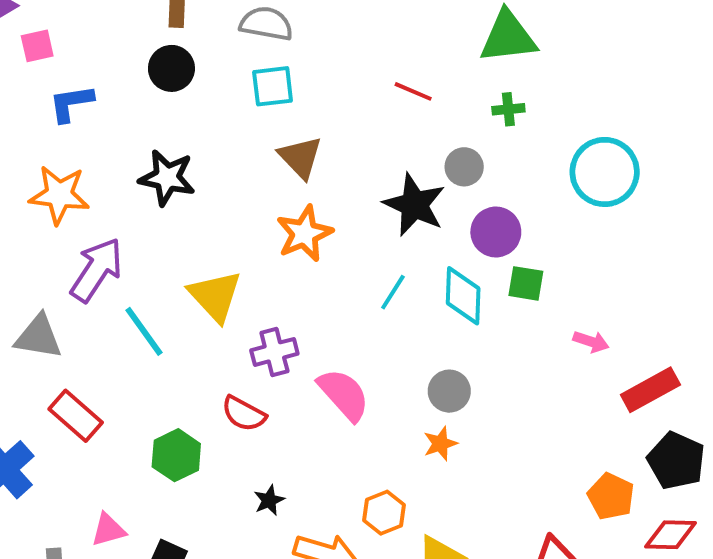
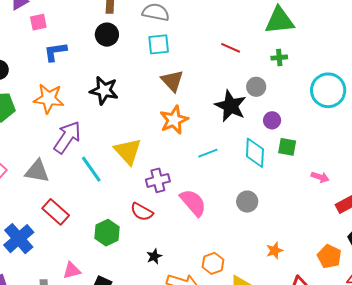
purple circle: (496, 232) -> (272, 120), size x0.7
cyan line: (393, 292) -> (208, 153), moved, turned 36
orange star: (440, 444) -> (274, 251), moved

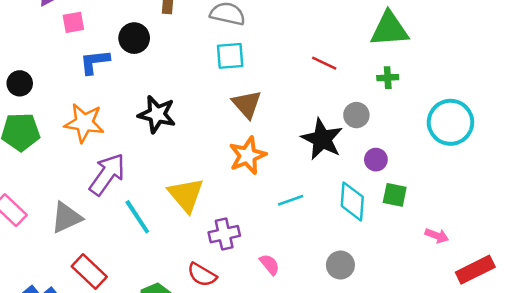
black circle: (107, 35) -> (134, 38), moved
gray triangle: (37, 171) -> (66, 218), turned -36
pink semicircle: (193, 203) -> (270, 264), size x0.6

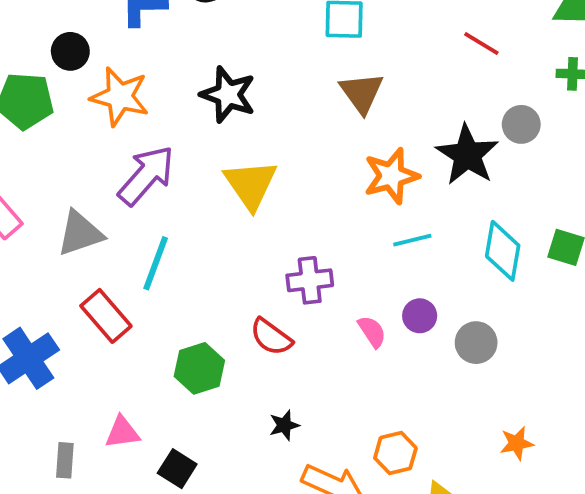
black circle: (20, 83) -> (70, 51), moved
orange star: (248, 155) -> (391, 176), moved
purple circle: (376, 160) -> (420, 316), moved
yellow triangle: (186, 195) -> (251, 185), moved
cyan line: (137, 217) -> (156, 263), moved, turned 48

